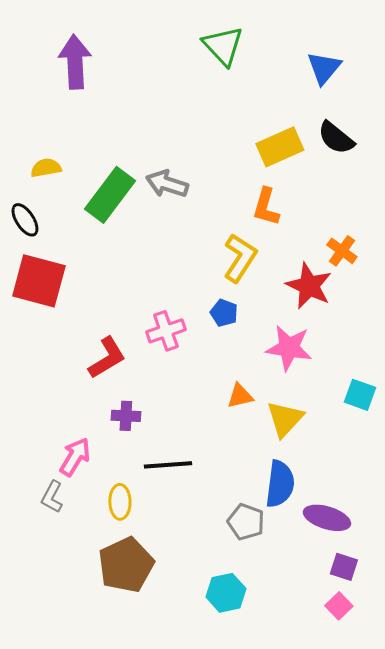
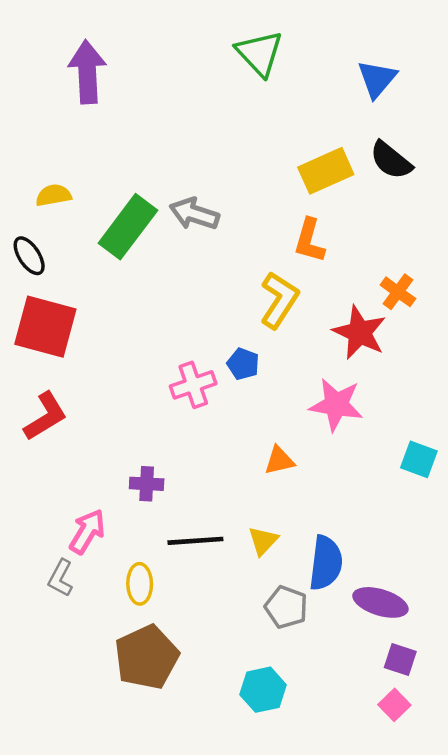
blue pentagon: (224, 313) -> (243, 364), moved
red L-shape: (107, 358) -> (45, 416), moved
yellow triangle: (285, 419) -> (263, 541), moved, size x0.7

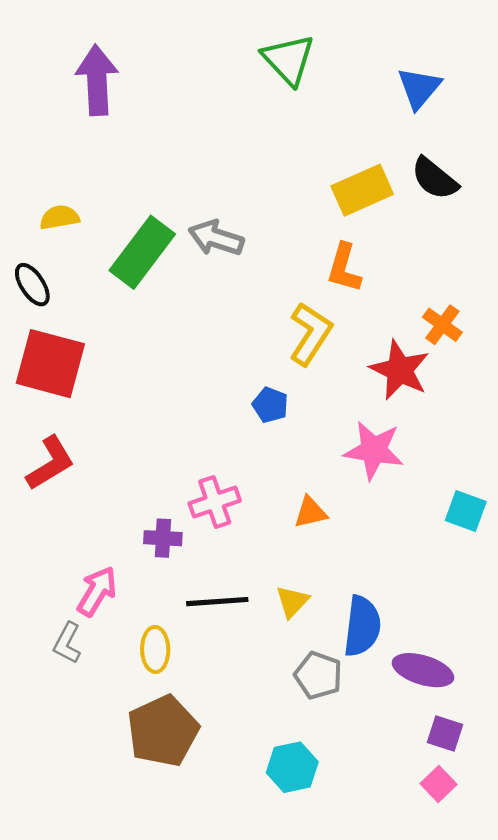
pink cross: (193, 385) -> (215, 502), moved

